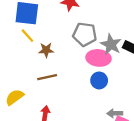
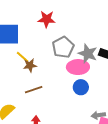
gray pentagon: (85, 34) -> (63, 47), turned -30
yellow line: (27, 36) -> (22, 57), moved

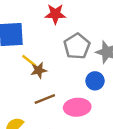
pink ellipse: (78, 67) -> (77, 107), moved
blue circle: (81, 87) -> (95, 81), moved

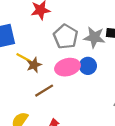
pink ellipse: (77, 107) -> (67, 67), moved

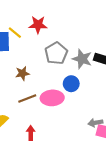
yellow line: (24, 58) -> (15, 33), moved
pink ellipse: (67, 67) -> (52, 98), moved

